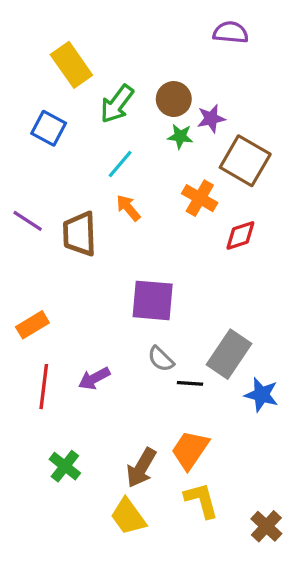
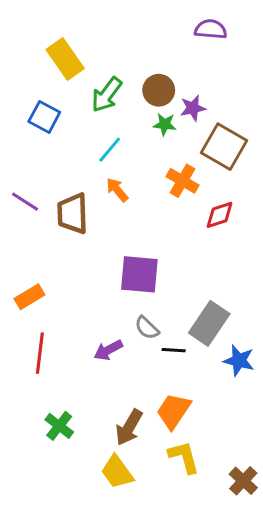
purple arrow: (94, 378) -> (108, 350), moved

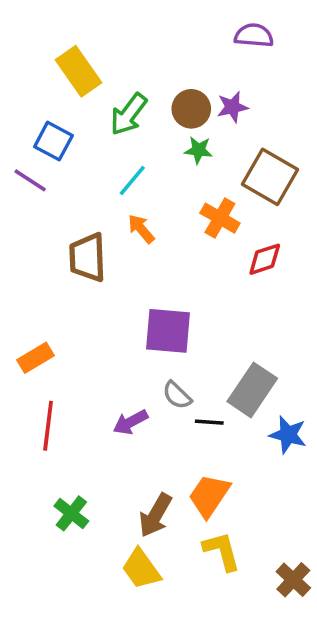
purple star: (193, 108) -> (232, 107), moved
purple line: (25, 202) -> (30, 180), moved

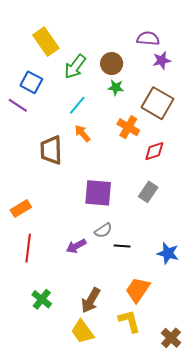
purple semicircle: (254, 35) -> (148, 38), moved
purple star: (232, 107) -> (162, 60), moved
gray rectangle: (252, 390) -> (148, 192), moved, size x0.7
gray semicircle: (177, 395) -> (103, 230), turned -78
orange trapezoid: (209, 496) -> (138, 290), moved

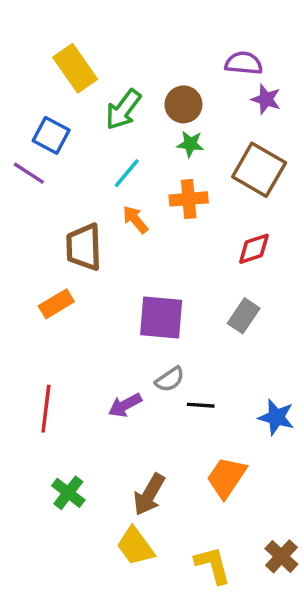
purple star: (162, 60) -> (266, 99), turned 30
orange cross: (128, 127) -> (189, 199), moved, turned -35
orange rectangle: (21, 208) -> (56, 304), moved
yellow L-shape: (129, 321) -> (213, 565), moved

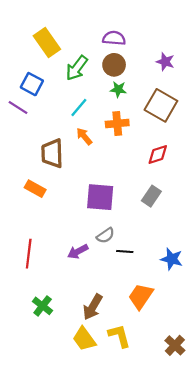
purple semicircle: (244, 63) -> (114, 38), moved
orange rectangle: (56, 304) -> (35, 189), turned 60
yellow L-shape: (213, 565) -> (119, 336), moved

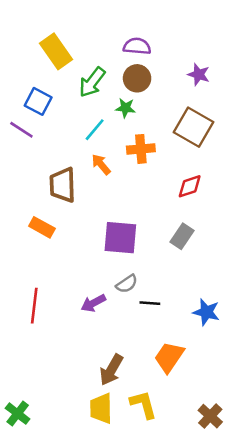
green star: (118, 89) -> (125, 108), moved
green cross: (43, 306) -> (18, 414), moved
yellow trapezoid: (84, 339) -> (101, 408), turned 35

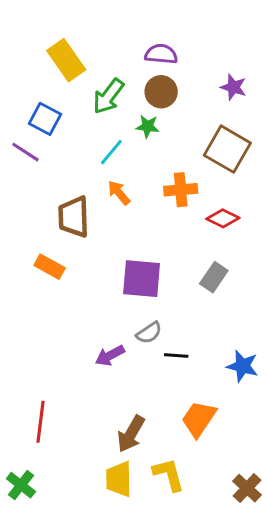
orange cross: (141, 149) -> (181, 190), moved
red diamond: (190, 186) -> (223, 218), turned 44
red line: (34, 306) -> (41, 422), moved

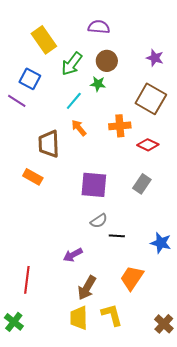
purple semicircle: (161, 54) -> (99, 27), moved
purple arrow: (110, 355) -> (73, 255), moved

